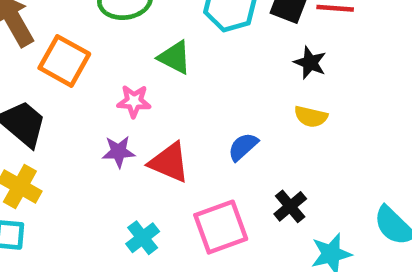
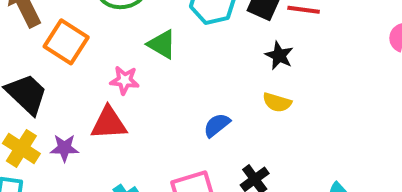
purple star: (119, 152) -> (64, 148), moved
red triangle: (169, 162) -> (109, 123), moved, turned -30

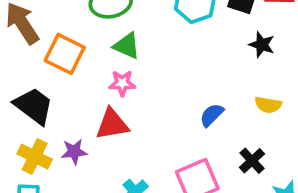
green triangle: (162, 44) -> (127, 46), moved
yellow semicircle: (277, 102) -> (268, 105), moved

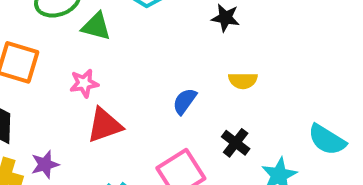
green triangle: (127, 46) -> (96, 26), moved
red triangle: (112, 124) -> (105, 125), moved

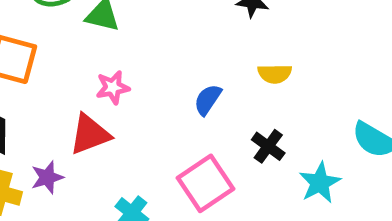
pink star: (84, 83) -> (113, 87), moved
red triangle: (105, 125) -> (90, 134), moved

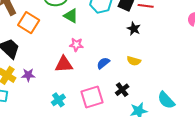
pink star: (113, 87) -> (76, 45), moved
red triangle: (90, 134) -> (64, 64), moved

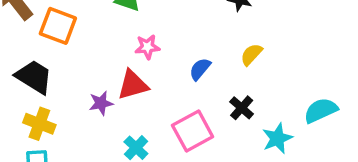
yellow semicircle: (134, 61) -> (251, 54), turned 128
purple star: (28, 75) -> (101, 103), moved
cyan semicircle: (166, 100) -> (321, 110), turned 120

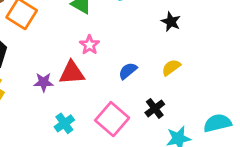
pink star: (147, 47) -> (89, 45), turned 30
pink square: (193, 131) -> (112, 119), turned -32

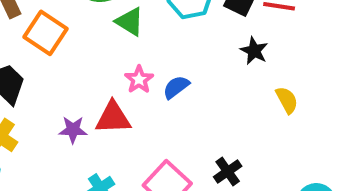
yellow semicircle: (171, 67) -> (287, 100), moved, turned 96
blue semicircle: (128, 71) -> (176, 87), moved

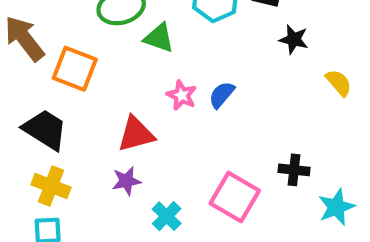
red triangle: (113, 118) -> (136, 134), moved
purple star: (73, 130) -> (126, 181), moved
black cross: (228, 172) -> (294, 170), turned -36

